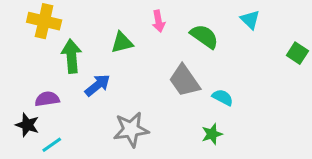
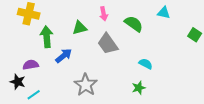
cyan triangle: (250, 20) -> (164, 13), turned -32
gray trapezoid: (184, 81) -> (108, 44), moved
gray star: (131, 129) -> (86, 85), turned -30

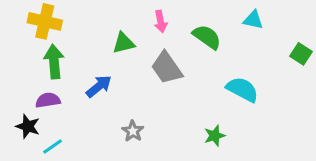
green arrow: (47, 37) -> (54, 62), moved
cyan semicircle: (146, 64) -> (242, 89), moved, size x1.5
gray star: (86, 85) -> (133, 131), size x0.6

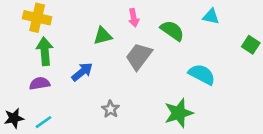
gray trapezoid: (167, 68) -> (139, 56), turned 72
black star: (28, 126) -> (14, 118), moved, turned -30
green star: (215, 136) -> (179, 113), size x1.6

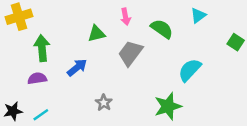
cyan triangle: (211, 16) -> (198, 15), turned -49
yellow cross: (37, 18) -> (19, 17), moved, turned -30
cyan semicircle: (202, 74) -> (190, 70), turned -75

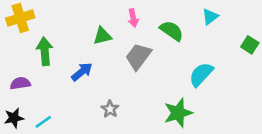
purple semicircle: (37, 78) -> (20, 83), moved

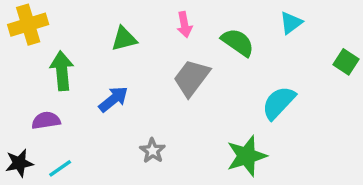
green triangle: (102, 36) -> (124, 39), moved
purple semicircle: (20, 83) -> (46, 120), moved

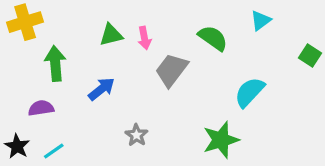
pink arrow: (184, 25) -> (144, 38), moved
black star: (19, 163) -> (17, 146), turned -30

